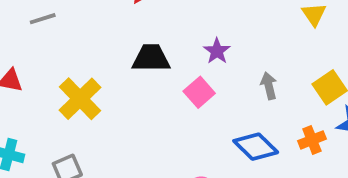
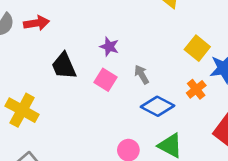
black trapezoid: (151, 58) -> (64, 66), turned -96
gray arrow: (269, 86) -> (142, 75), moved

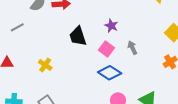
blue diamond: (157, 106) -> (110, 73), moved
yellow cross: (22, 110) -> (45, 65), size x0.6

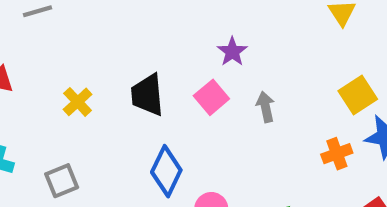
black trapezoid: (78, 36) -> (147, 95), moved
blue diamond: (110, 73) -> (166, 171), moved, turned 70

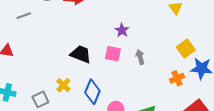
black trapezoid: (147, 95) -> (81, 54), turned 120
pink square: (211, 97) -> (113, 54), turned -35
yellow cross: (78, 102) -> (63, 85), moved

